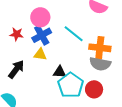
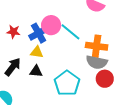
pink circle: (40, 17) -> (51, 25), moved
black triangle: (60, 72) -> (36, 71), moved
red circle: (94, 89) -> (105, 79), moved

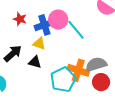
orange cross: (97, 46) -> (78, 70), moved
gray semicircle: (97, 62) -> (96, 64), turned 140

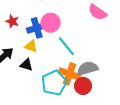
cyan line: (76, 30) -> (66, 46), moved
red circle: (101, 82) -> (83, 86), moved

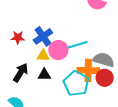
pink circle: (51, 23) -> (58, 50), moved
cyan line: (66, 46) -> (77, 45), turned -50
gray semicircle: (88, 68) -> (104, 60), turned 50

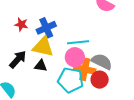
pink circle: (58, 50) -> (75, 57), moved
yellow triangle: (43, 56) -> (43, 47), size x1.6
cyan pentagon: (76, 84) -> (71, 80), turned -30

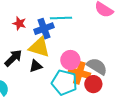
cyan line: (78, 42) -> (61, 18), moved
black triangle: (41, 66) -> (36, 66), turned -32

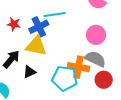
pink circle: (70, 60) -> (96, 35), moved
black triangle: (36, 66) -> (30, 72), moved
red circle: (93, 84) -> (104, 80), moved

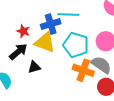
red star: (14, 24) -> (23, 31), moved
cyan pentagon: (65, 78) -> (76, 45), moved

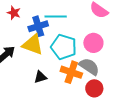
red star: (23, 31) -> (14, 13), moved
black triangle: (34, 67) -> (40, 77), moved

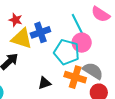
cyan line: (56, 17) -> (77, 24), moved, turned 65
pink circle: (93, 43) -> (82, 43), moved
yellow triangle: (33, 45) -> (22, 39), moved

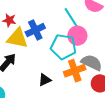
orange cross: (75, 77) -> (75, 71), turned -30

